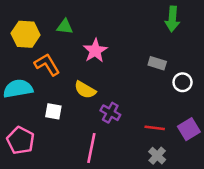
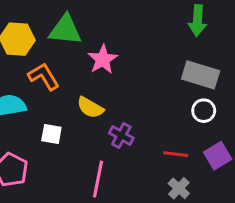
green triangle: (65, 27) -> (65, 30), size x1.6
gray rectangle: (157, 63) -> (201, 75), moved, size x1.6
white circle: (183, 82) -> (204, 111), moved

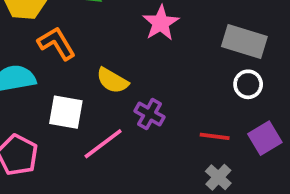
pink star: (103, 59) -> (161, 23), moved
white square: (51, 134) -> (66, 112), size x1.4
pink line: (98, 179) -> (103, 144), moved, turned 42

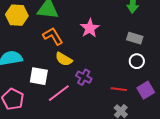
gray rectangle: (244, 42) -> (135, 38), size x0.7
orange L-shape: (57, 43) -> (53, 36), moved

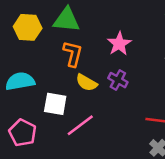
orange L-shape: (53, 36) -> (73, 54), turned 45
purple cross: (84, 77) -> (118, 80), moved

